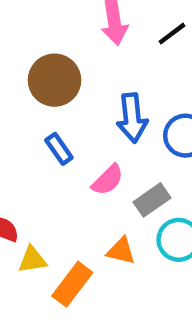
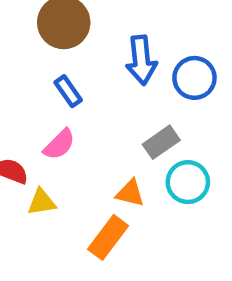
pink semicircle: (108, 180) -> (59, 144), moved
orange rectangle: (72, 284) -> (108, 237), moved

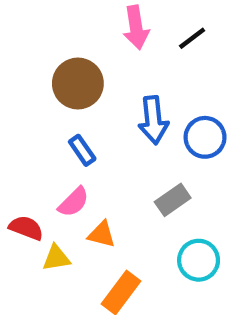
cyan circle: (188, 182) -> (199, 260), moved
orange triangle: (130, 193) -> (102, 234), moved

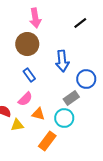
pink arrow: (136, 27) -> (35, 18), moved
blue circle: (205, 137) -> (86, 79), moved
cyan circle: (199, 260) -> (64, 118), moved

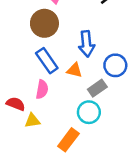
blue rectangle: (29, 75) -> (47, 61), size x1.5
pink semicircle: (25, 99) -> (42, 89), turned -35
orange triangle: (38, 114) -> (74, 70), moved

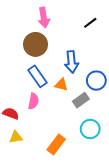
cyan circle: (89, 112) -> (90, 129), moved
yellow triangle: (32, 121) -> (16, 137), moved

